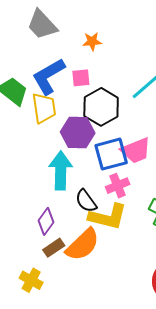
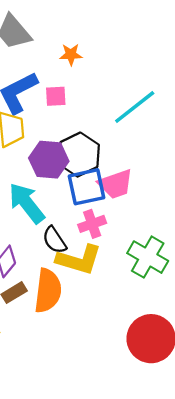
black hexagon: (101, 107) -> (79, 155), moved
cyan arrow: (61, 171) -> (27, 203), turned -42
orange semicircle: (83, 245) -> (48, 291), turned -42

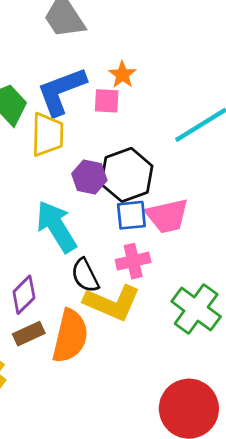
orange star: (71, 54) -> (122, 75), moved, turned 30
purple hexagon: (49, 160) -> (89, 177), size x0.7
blue square: (87, 187) -> (131, 215), size x0.7

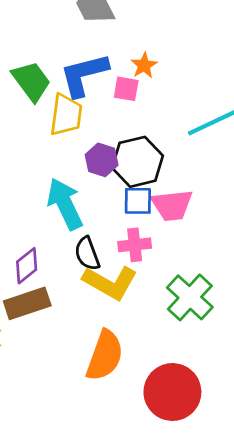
brown rectangle: (29, 334) -> (27, 303), size x1.5
orange semicircle: (70, 336) -> (105, 355), moved

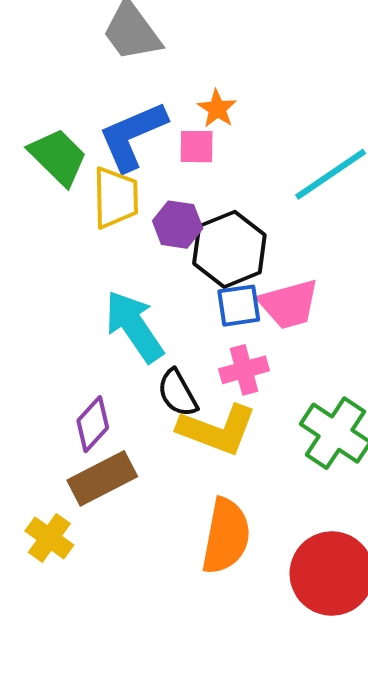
purple hexagon: (102, 160) -> (178, 225), moved

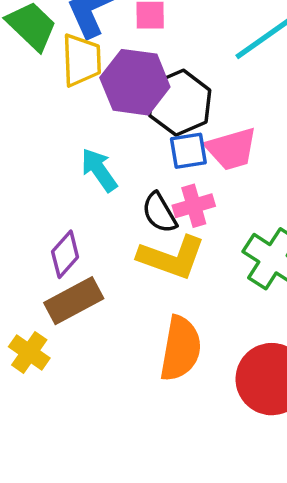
purple hexagon: (178, 225) -> (135, 82), size x1.6
cyan arrow: (134, 326) -> (99, 170), size x0.7
black semicircle: (177, 393) -> (159, 213), moved

